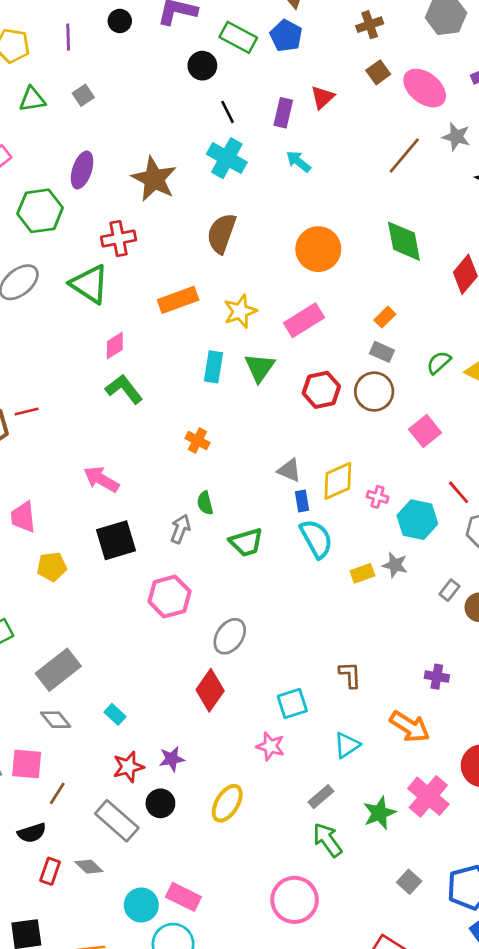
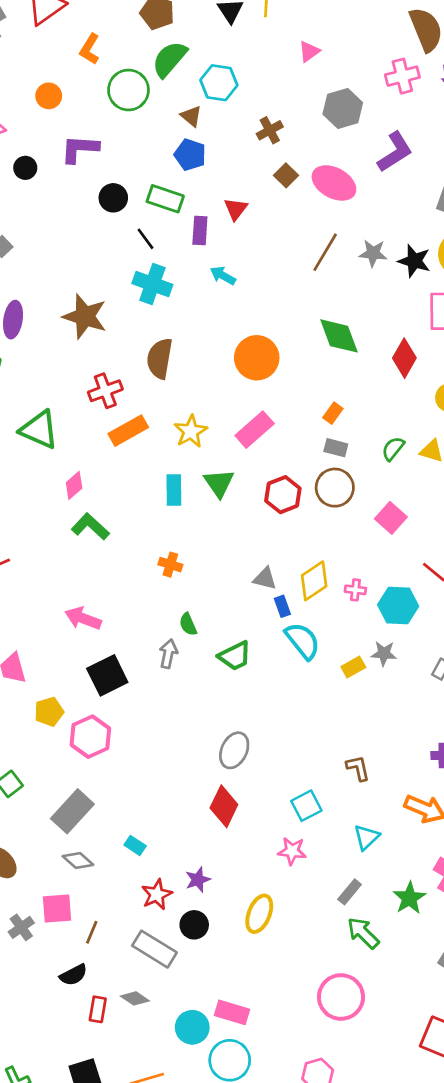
green rectangle: (238, 37) -> (165, 199), moved
gray star: (456, 137) -> (373, 253), moved
red cross: (119, 239) -> (105, 391), moved
pink hexagon: (169, 597) -> (90, 737), moved

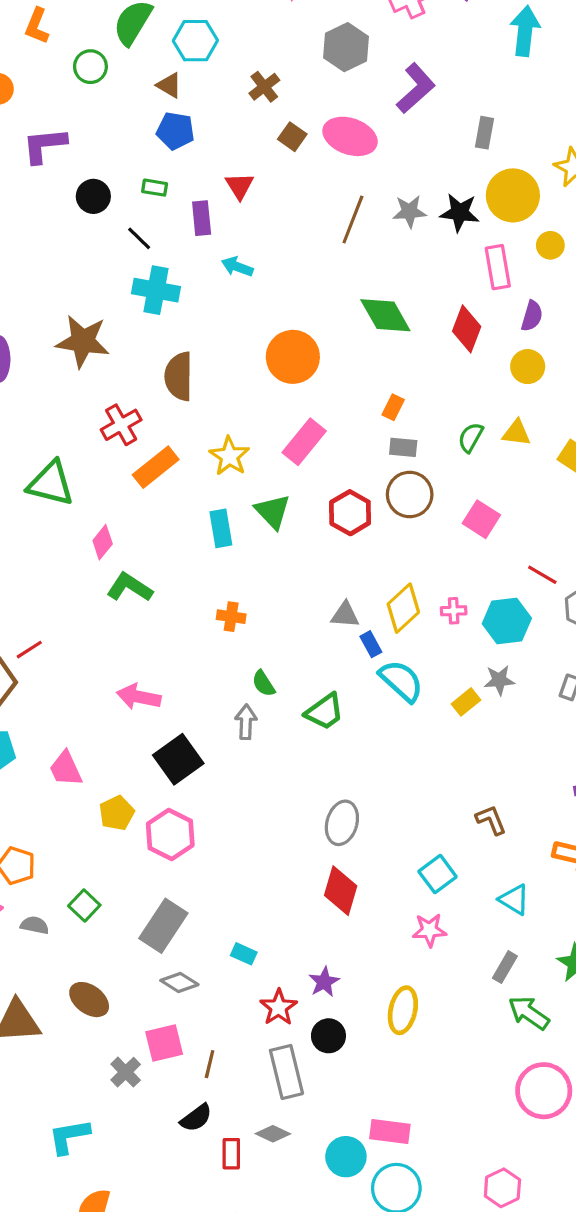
green circle: (128, 90) -> (90, 67), size x0.7
green rectangle: (165, 199) -> (155, 188), size x0.6
cyan triangle: (366, 837) -> (514, 900), turned -36
gray rectangle: (154, 949) -> (286, 1072), turned 54
pink circle: (341, 997) -> (544, 1091), moved

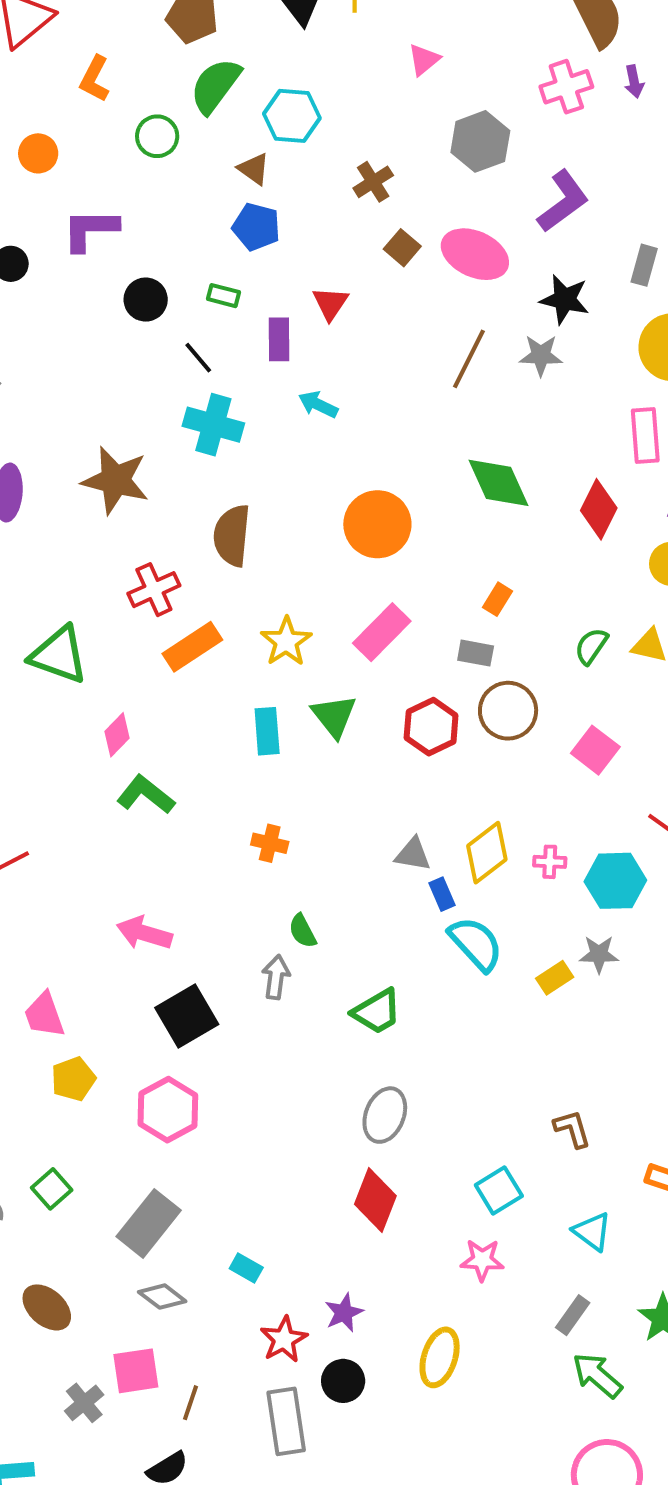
black star: (460, 213) -> (565, 299), moved
gray rectangle: (403, 447) -> (476, 653), moved
green trapezoid: (325, 712) -> (377, 1011), moved
yellow pentagon: (117, 813) -> (73, 1079), moved

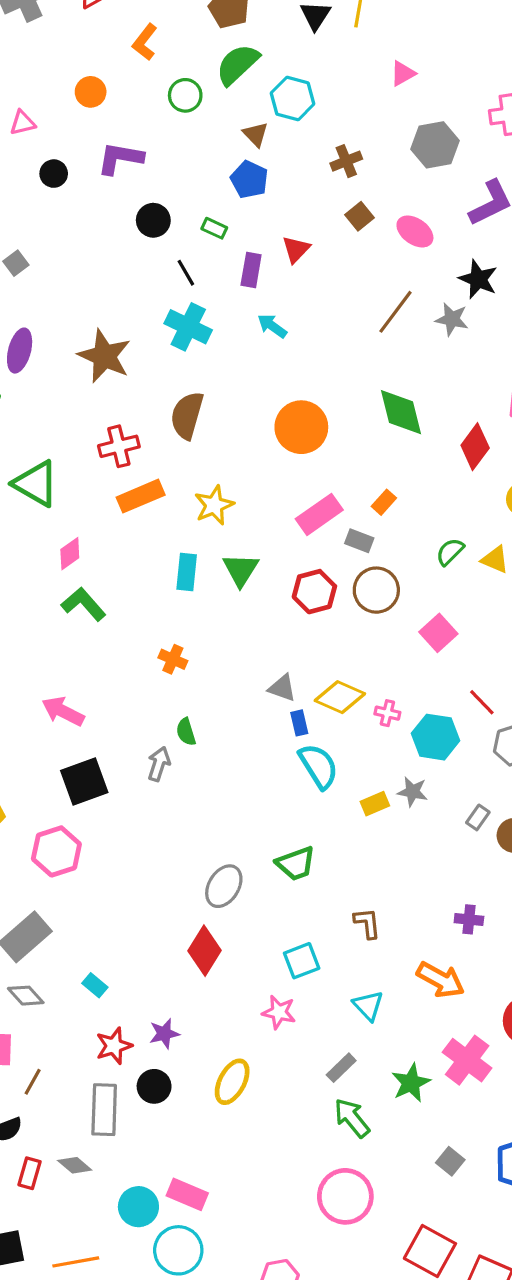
pink ellipse: (475, 254) -> (415, 231), size x0.7
pink rectangle: (382, 632) -> (319, 514), moved
yellow diamond: (487, 853) -> (340, 697), turned 51
green trapezoid: (377, 1011) -> (296, 864), moved

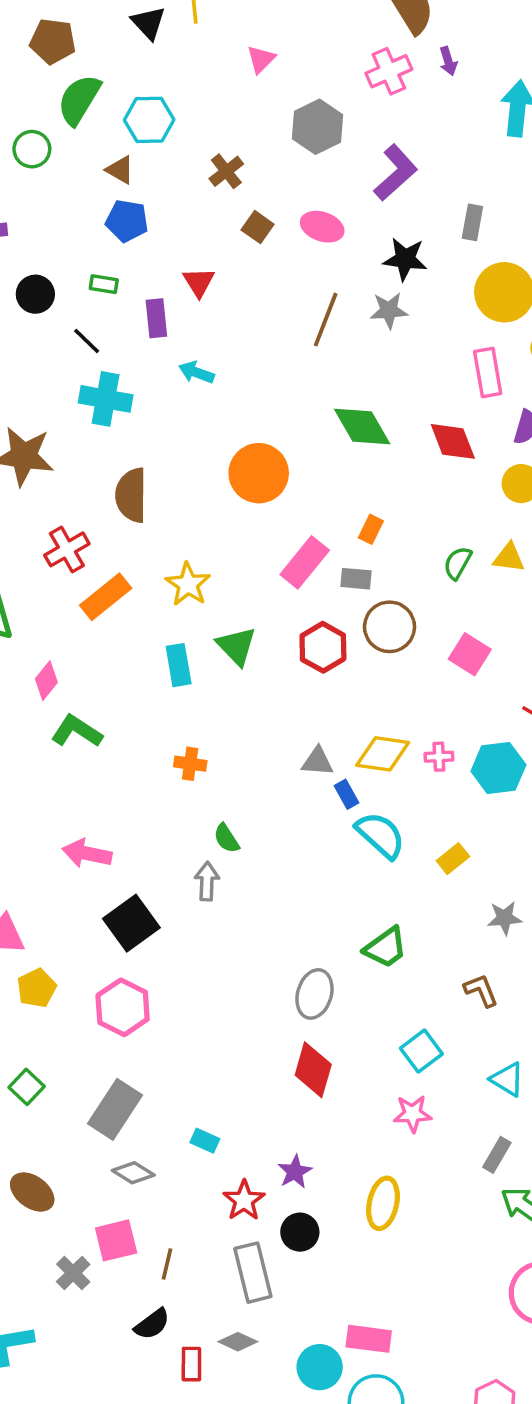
red diamond: (475, 447) -> (453, 441), turned -42
gray star: (412, 792) -> (505, 918), moved

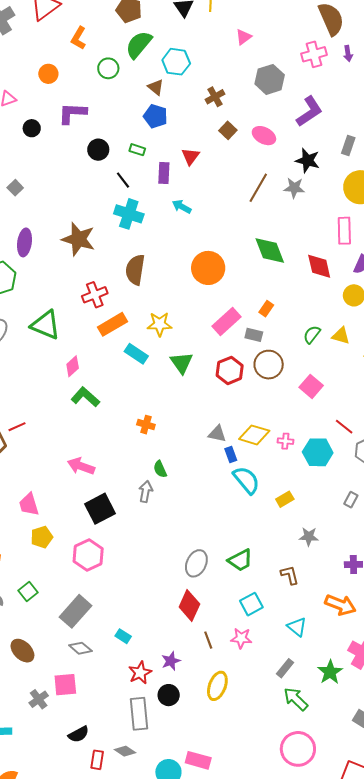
yellow star: (188, 584) -> (160, 324), turned 30
cyan rectangle: (179, 665) -> (136, 354), moved, turned -55
green trapezoid: (386, 948) -> (240, 560), moved
brown line: (167, 1264) -> (208, 640), moved, turned -42

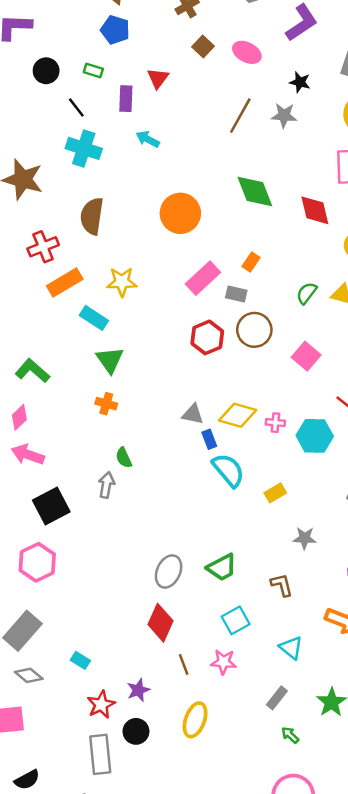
black star: (308, 161) -> (300, 82), size x0.7
green triangle: (181, 363) -> (110, 360), moved
pink diamond: (73, 366) -> (19, 417), moved
green arrow: (296, 699) -> (290, 735), size x0.6

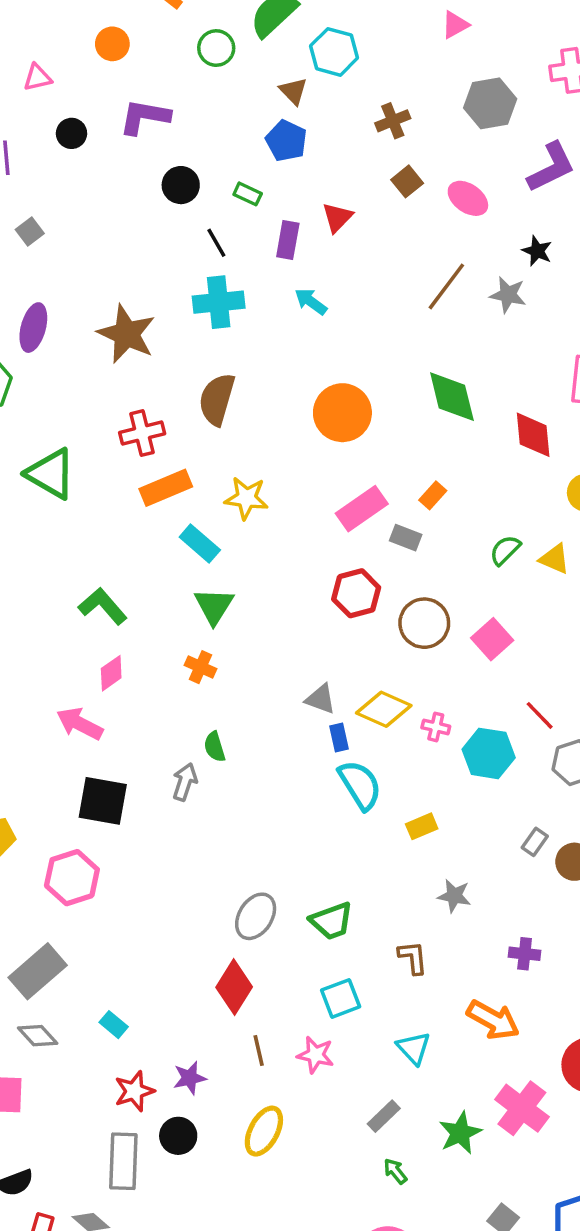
cyan cross: (84, 148) -> (219, 302), turned -32
brown circle: (254, 330) -> (424, 623), moved
pink diamond: (19, 417) -> (111, 673), moved
black square: (51, 506) -> (103, 801), turned 30

